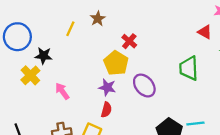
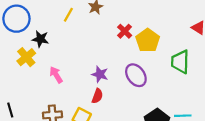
yellow pentagon: (116, 63) -> (148, 40), moved

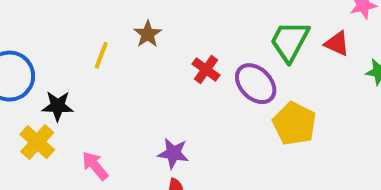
yellow pentagon: (148, 40) -> (294, 124), moved
green trapezoid: (180, 62) -> (290, 41), moved, turned 35
purple ellipse: (136, 75) -> (256, 84), moved

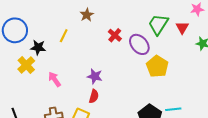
red triangle: (337, 44) -> (182, 28), turned 32
yellow line: (101, 55) -> (64, 36), moved

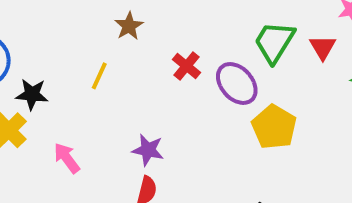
yellow line: (64, 36) -> (99, 76), moved

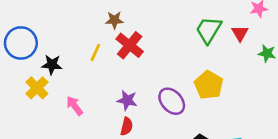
brown star: (129, 26) -> (114, 20), turned 30
red cross: (187, 66) -> (130, 45), moved, size x1.5
purple ellipse: (237, 83) -> (172, 101), moved

